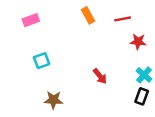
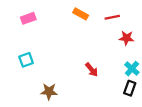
orange rectangle: (88, 15) -> (81, 14), turned -32
cyan square: (42, 61) -> (26, 60), moved

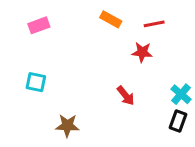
red star: (126, 38) -> (142, 52), moved
cyan square: (26, 60) -> (36, 82), turned 32

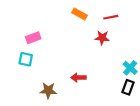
pink rectangle: (39, 25) -> (33, 38), moved
red arrow: (126, 96) -> (78, 78), moved, turned 128

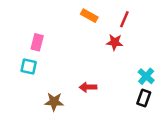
red line: (111, 17) -> (124, 19), turned -56
pink rectangle: (33, 38) -> (37, 42), turned -56

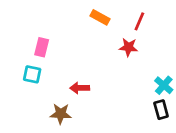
red arrow: (88, 87) -> (80, 88), moved
black rectangle: (144, 98) -> (161, 110), turned -35

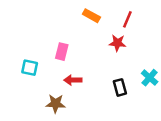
pink rectangle: (42, 47) -> (62, 52), moved
black rectangle: (161, 110) -> (120, 87), moved

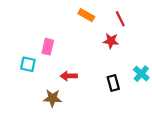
red line: (127, 19) -> (120, 19), turned -49
pink rectangle: (62, 52) -> (48, 47), moved

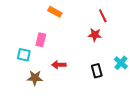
orange rectangle: (86, 15) -> (55, 12), moved
brown star: (52, 98) -> (35, 78), moved

